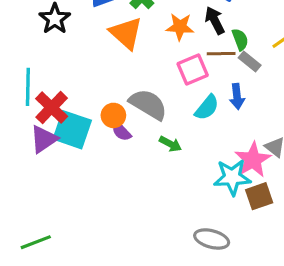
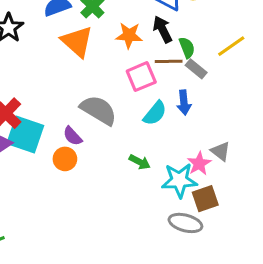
orange circle: (113, 115) -> (65, 159), moved
green arrow: (170, 144) -> (140, 162), moved
pink star: (253, 160) -> (199, 164), size x0.7
gray ellipse: (212, 239) -> (185, 223), moved

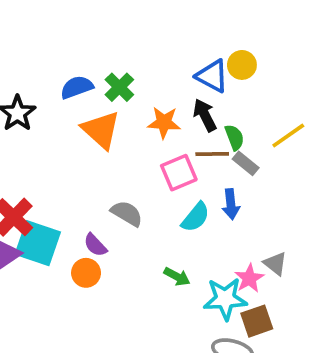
gray semicircle: (98, 110) -> (127, 213), size x0.7

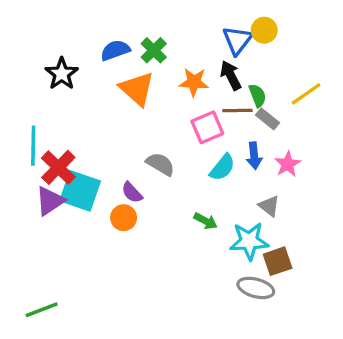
blue triangle: (212, 76) -> (237, 40), turned 40
gray triangle: (275, 264) -> (269, 206), moved
pink star: (249, 278) -> (288, 164), moved

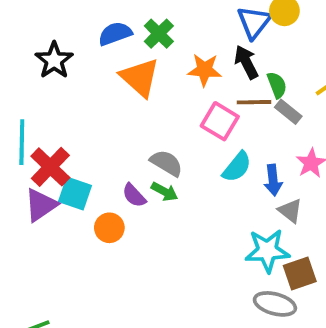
pink square: (207, 127) -> (220, 121), turned -36
blue arrow: (254, 156) -> (273, 180), moved
cyan square: (80, 191) -> (75, 194), size x0.7
orange circle: (124, 218) -> (109, 228), moved
green arrow: (206, 221) -> (165, 192), moved

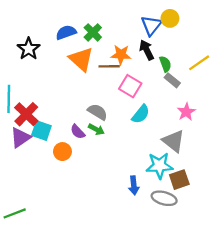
brown line: (254, 102) -> (109, 66), moved
blue arrow: (273, 180) -> (134, 185), moved
gray triangle: (290, 211) -> (173, 141), size x1.5

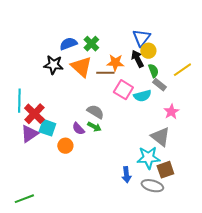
yellow circle: (170, 18) -> (148, 51), moved
black star: (29, 49) -> (53, 65), moved, turned -30
cyan semicircle: (141, 114) -> (142, 96), moved, turned 36

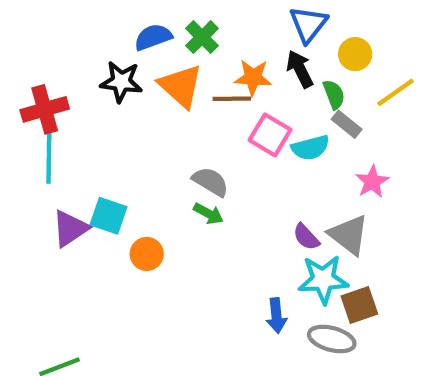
yellow circle: (148, 51) -> (355, 54), moved
red cross: (34, 114) -> (45, 109), moved, turned 30
purple semicircle: (78, 129) -> (306, 237), moved

